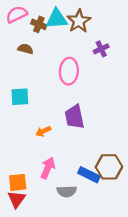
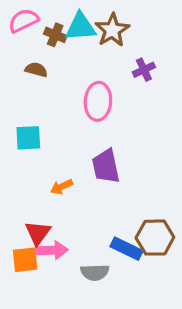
pink arrow: (48, 168) -> (52, 250), moved, turned 65
red triangle: (17, 199) -> (38, 233), moved

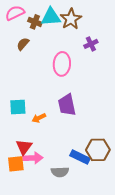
brown semicircle: (36, 70) -> (23, 44), turned -64
cyan square: (28, 138) -> (18, 107), moved

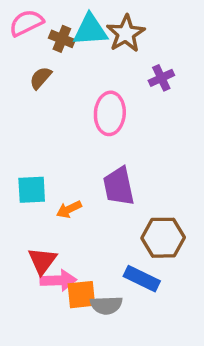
brown hexagon: (98, 150) -> (163, 238), moved
orange square: (16, 164) -> (81, 295), moved

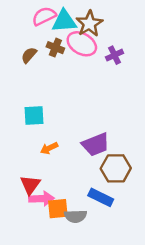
pink semicircle: (26, 23) -> (44, 16), moved
brown cross: (62, 39) -> (55, 48), moved
pink ellipse: (110, 113) -> (82, 44), moved, turned -64
purple trapezoid: (119, 186) -> (96, 144), moved, turned -100
cyan square: (32, 190) -> (34, 116), moved

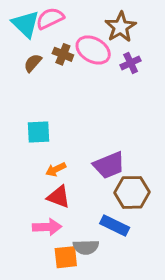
cyan triangle: (64, 21) -> (26, 24), moved, turned 48
brown star: (89, 24) -> (120, 27), moved
red triangle: (30, 185) -> (59, 197), moved, turned -45
orange square: (58, 209) -> (66, 257), moved

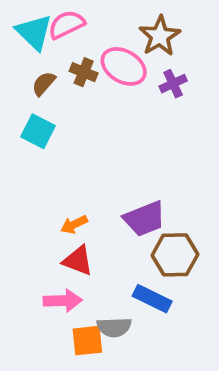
cyan square: (38, 132) -> (38, 131), moved, turned 30

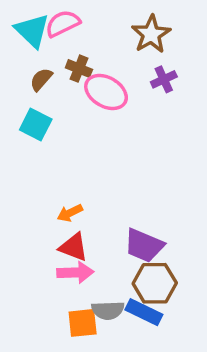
pink ellipse: (124, 66) -> (106, 92), moved
purple trapezoid: (145, 219) -> (144, 245), moved, turned 45
brown hexagon: (175, 255) -> (155, 283), moved
blue rectangle: (152, 299) -> (144, 312), moved
pink arrow: (63, 301) -> (75, 272), moved

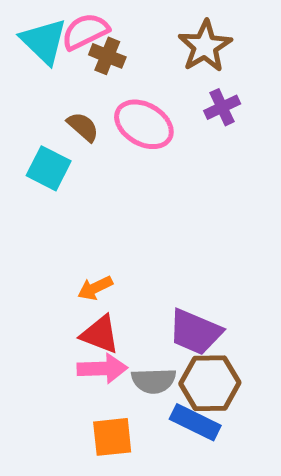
brown cross: (79, 69) -> (107, 56), moved
brown semicircle: (41, 79) -> (83, 127), moved, turned 90
gray semicircle: (108, 310) -> (154, 381), moved

